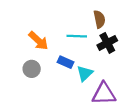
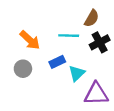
brown semicircle: (99, 19) -> (92, 18), turned 42
blue rectangle: (65, 62) -> (57, 62), turned -49

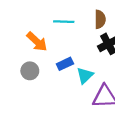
brown semicircle: (92, 18) -> (100, 19), turned -30
cyan line: (69, 36) -> (64, 22), moved

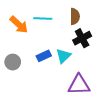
orange arrow: (37, 42) -> (19, 25), moved
cyan triangle: (85, 76) -> (63, 56), moved

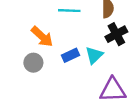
orange arrow: (19, 25) -> (42, 37), moved

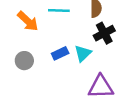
orange arrow: (42, 37) -> (28, 21), moved

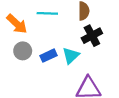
gray circle: (24, 61) -> (23, 51), moved

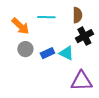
cyan triangle: (71, 56) -> (66, 53), turned -49

